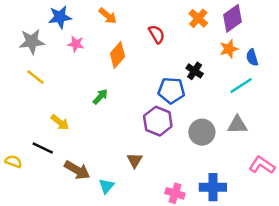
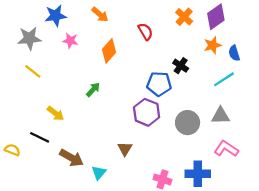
pink L-shape: (262, 165) -> (226, 149), moved

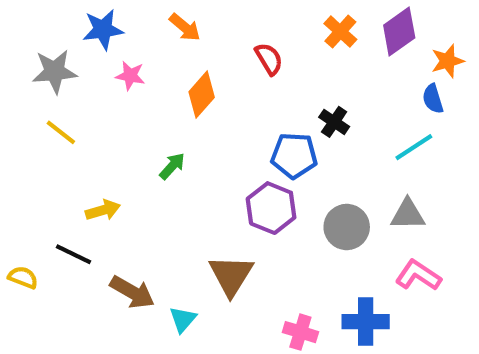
orange star: (213, 45) -> (448, 61), moved
yellow arrow: (56, 113) -> (103, 210), turned -54
brown triangle: (125, 149) -> (231, 275), size x1.6

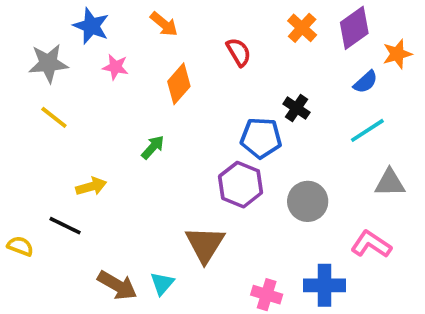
blue star: (103, 29) -> (91, 26), turned 30
blue semicircle: (433, 99) -> (366, 82), moved, turned -115
gray triangle: (408, 214) -> (390, 183), moved
brown arrow: (132, 292) -> (117, 285), moved

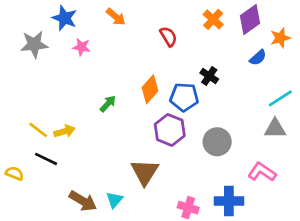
orange diamond: (179, 84) -> (150, 89), moved
yellow line: (54, 117) -> (38, 130), moved
cyan line: (367, 130) -> (280, 98), moved

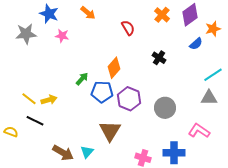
blue pentagon: (184, 97) -> (102, 92), moved

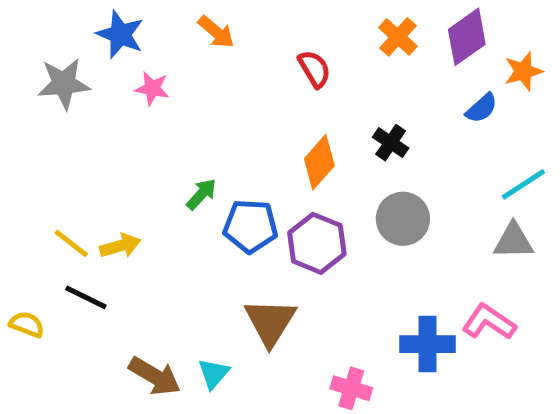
orange diamond: (114, 68) -> (319, 162), moved
gray circle: (165, 108) -> (403, 219), moved
blue cross: (174, 153) -> (427, 344), moved

